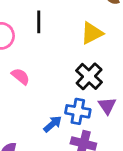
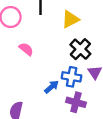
yellow triangle: (92, 33) -> (70, 19), moved

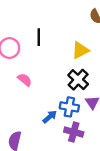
yellow triangle: (70, 19) -> (80, 50), moved

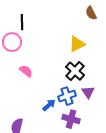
black line: (39, 37) -> (22, 22), moved
blue cross: (69, 107) -> (67, 96), turned -30

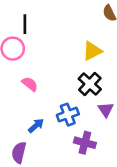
blue cross: (67, 96) -> (68, 115), moved
blue arrow: (49, 105) -> (36, 126), moved

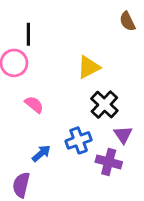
yellow triangle: (92, 51) -> (89, 67), moved
purple cross: (85, 143) -> (109, 162), moved

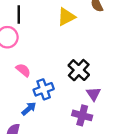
yellow triangle: (89, 67) -> (66, 17), moved
blue cross: (79, 140) -> (44, 89), moved

